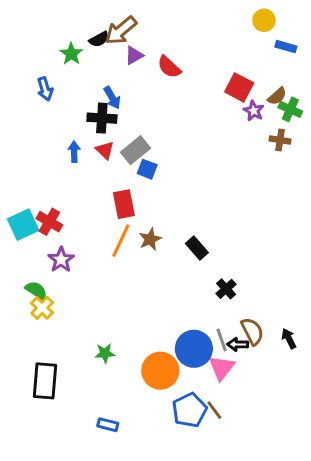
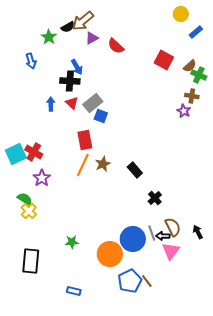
blue rectangle: (286, 47) -> (196, 32), turned -56
purple star: (254, 111) -> (184, 111), moved
pink triangle: (222, 368) -> (171, 251), moved

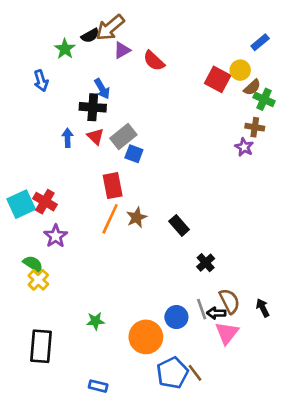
yellow circle: (181, 14) -> (240, 70), moved
blue circle: (133, 239) -> (176, 317), size x0.7

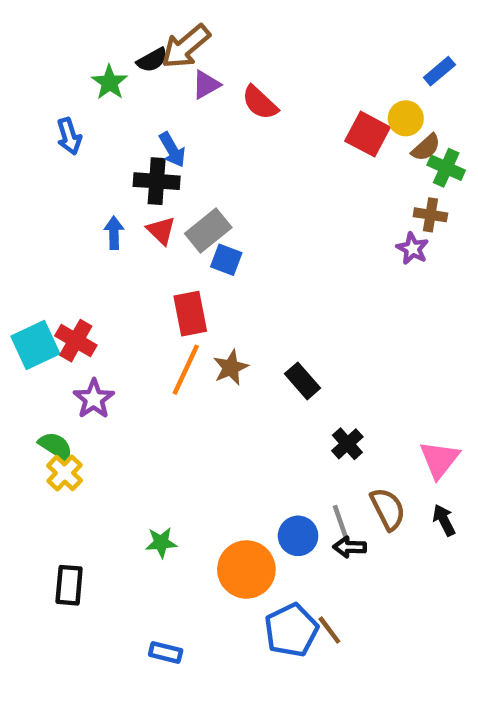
black arrow: (216, 313) -> (350, 547), moved
pink triangle: (227, 333) -> (439, 459), moved
black rectangle: (41, 346) -> (69, 585), size x0.7

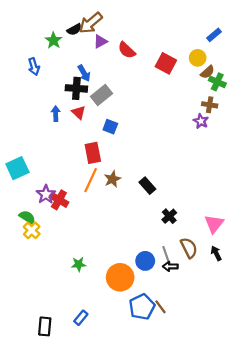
red square: (368, 134) -> (166, 63), moved
gray rectangle: (208, 231) -> (102, 95), moved
red cross: (76, 341) -> (59, 200), moved
black rectangle: (69, 585) -> (45, 326), moved
blue rectangle: (166, 653) -> (81, 318), turned -64

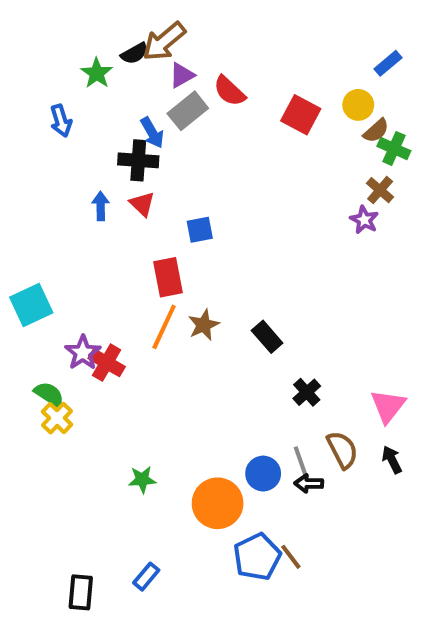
gray rectangle: (102, 95) -> (188, 111), moved
brown cross: (210, 105) -> (380, 190), turned 32
blue square: (110, 127) -> (200, 230), turned -32

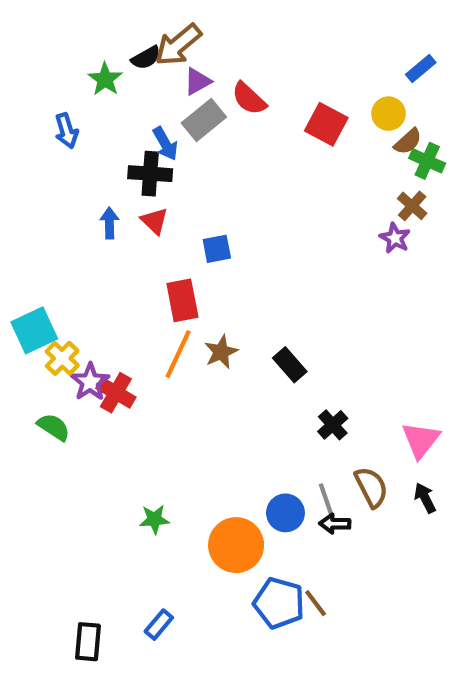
yellow cross: (57, 418) -> (62, 358), moved
blue pentagon: (257, 557) -> (279, 603), turned -30

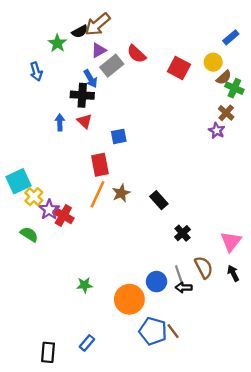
purple triangle: (197, 81) -> (99, 50), moved

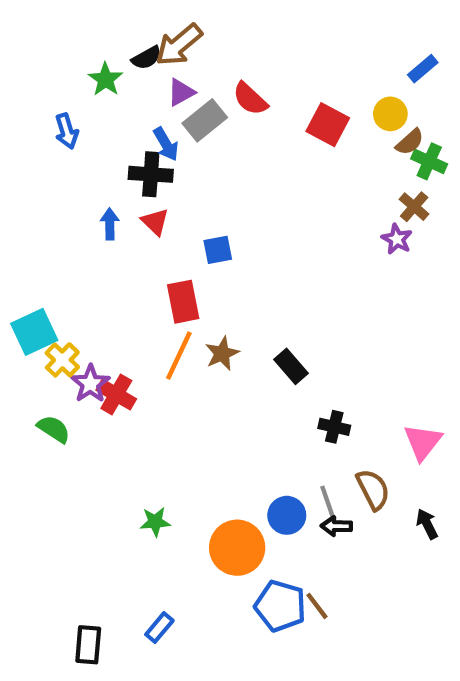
black cross: (182, 233) -> (334, 427), turned -35
black arrow: (233, 273) -> (427, 524), moved

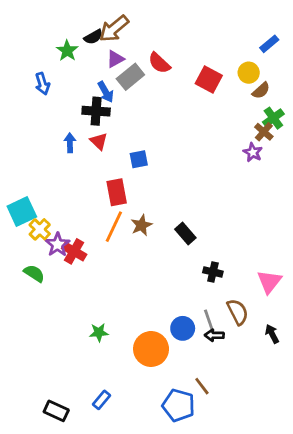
green cross: (429, 161) -> (273, 118), moved, turned 30
blue pentagon: (280, 606) -> (179, 405), moved
black rectangle: (88, 645) -> (56, 411), turned -70

